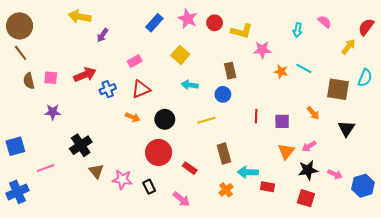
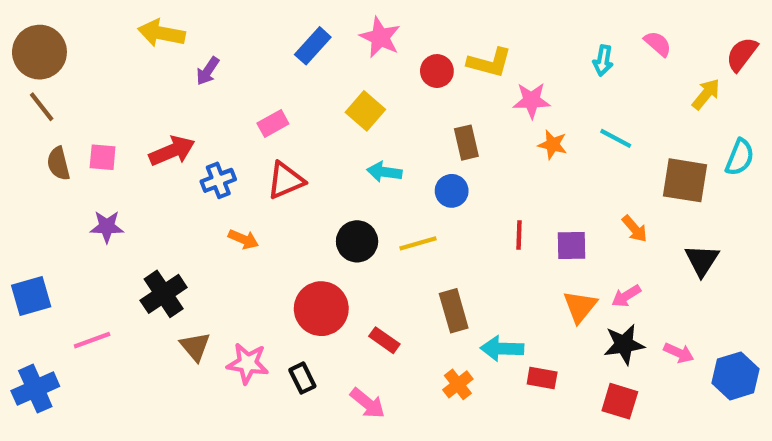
red circle: (215, 23) -> (437, 71), moved
orange star: (281, 72) -> (553, 145), moved
orange arrow: (133, 117) -> (243, 239), moved
black circle: (165, 119) -> (357, 241), moved

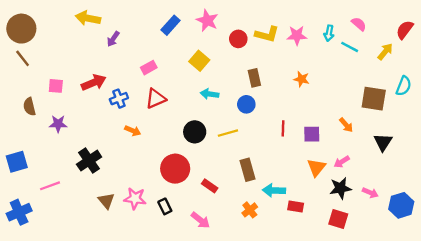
pink star: (532, 100) -> (297, 35), moved
cyan line: (616, 138) -> (350, 47), moved
brown semicircle: (58, 164) -> (29, 107), moved
brown triangle: (195, 346) -> (106, 201), moved

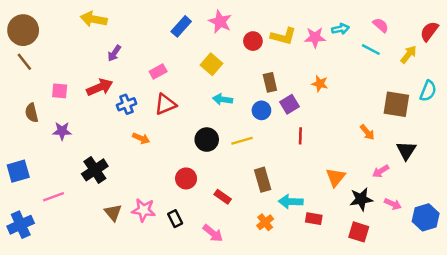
cyan arrow: (329, 33) -> (341, 29), moved, turned -112
purple arrow: (113, 39) -> (114, 53), moved
purple square: (312, 134) -> (289, 104), moved, turned -30
pink arrow: (342, 162) -> (381, 171), moved
red circle: (175, 169) -> (186, 178), size x0.7

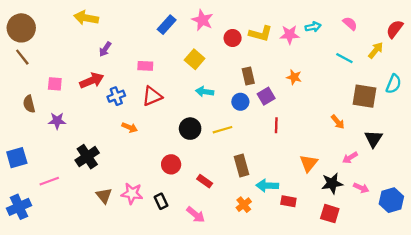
cyan line: (371, 50) -> (344, 58), moved
pink rectangle: (158, 71) -> (145, 66), turned 32

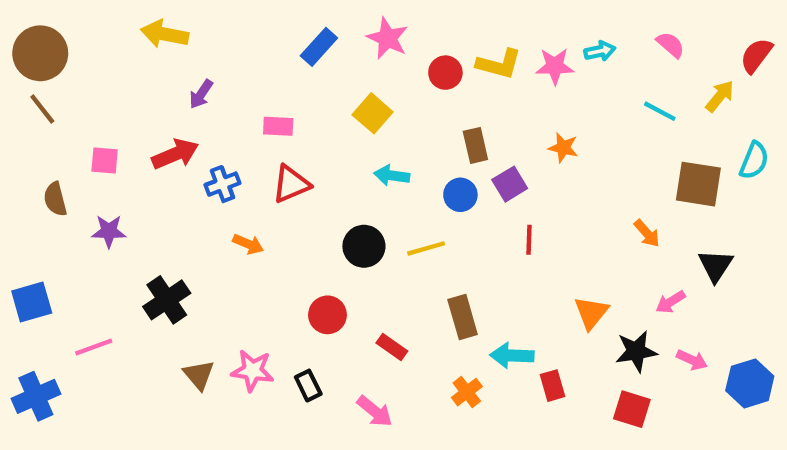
red rectangle: (288, 201) -> (553, 386), turned 64

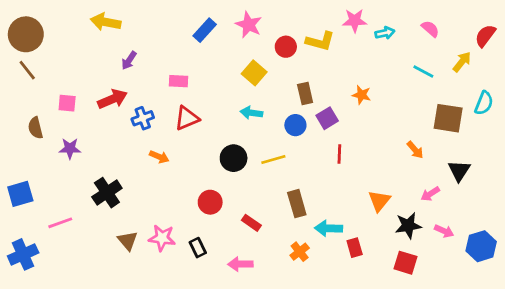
pink star: (555, 66) -> (355, 21), moved
yellow square: (373, 113) -> (254, 73), moved
pink arrow: (375, 411) -> (240, 264), turned 140

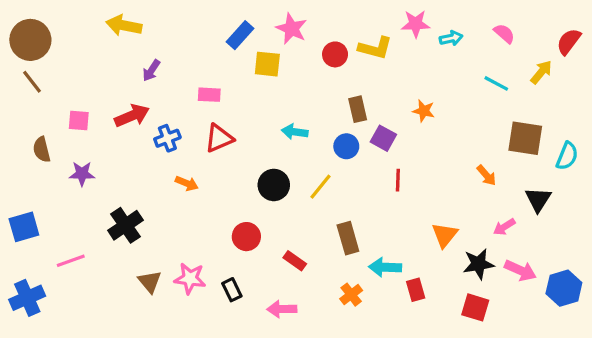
yellow square: (254, 73) -> (267, 64), moved, turned -35
cyan semicircle: (484, 103) -> (567, 156), moved
purple square: (327, 118) -> (383, 138), turned -30
yellow line: (273, 160) -> (321, 187), turned -35
pink arrow: (444, 231) -> (520, 270), size x1.4

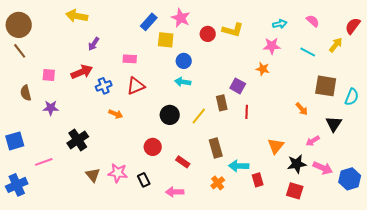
pink star: (416, 24) -> (272, 46), moved
brown rectangle: (358, 109) -> (222, 103), moved
blue circle: (346, 146) -> (184, 61), moved

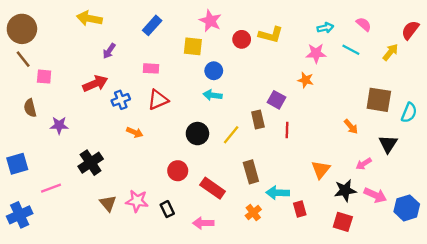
blue rectangle: (149, 22) -> (152, 25), moved
cyan line: (308, 52) -> (351, 50), moved
pink square: (49, 75) -> (44, 77), moved
red rectangle: (183, 162) -> (213, 188), size x1.5

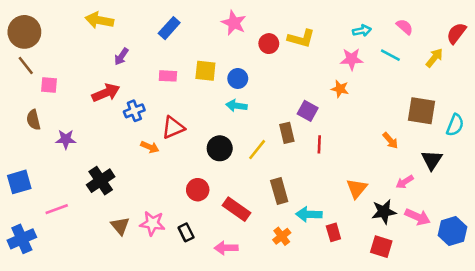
yellow square: (193, 46) -> (205, 71), moved
red triangle: (158, 100) -> (173, 128), moved

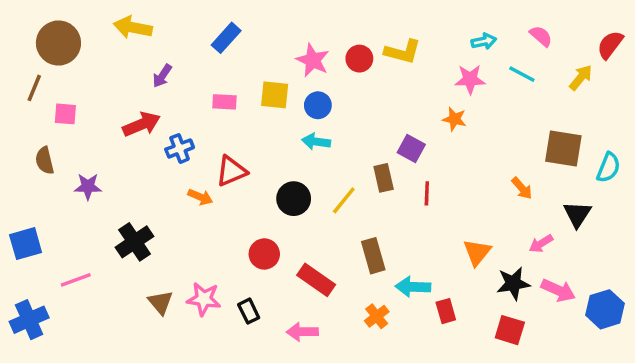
pink star: (234, 23) -> (313, 60), moved
brown circle: (24, 32) -> (58, 43), moved
brown line: (26, 66) -> (34, 88), turned 60

